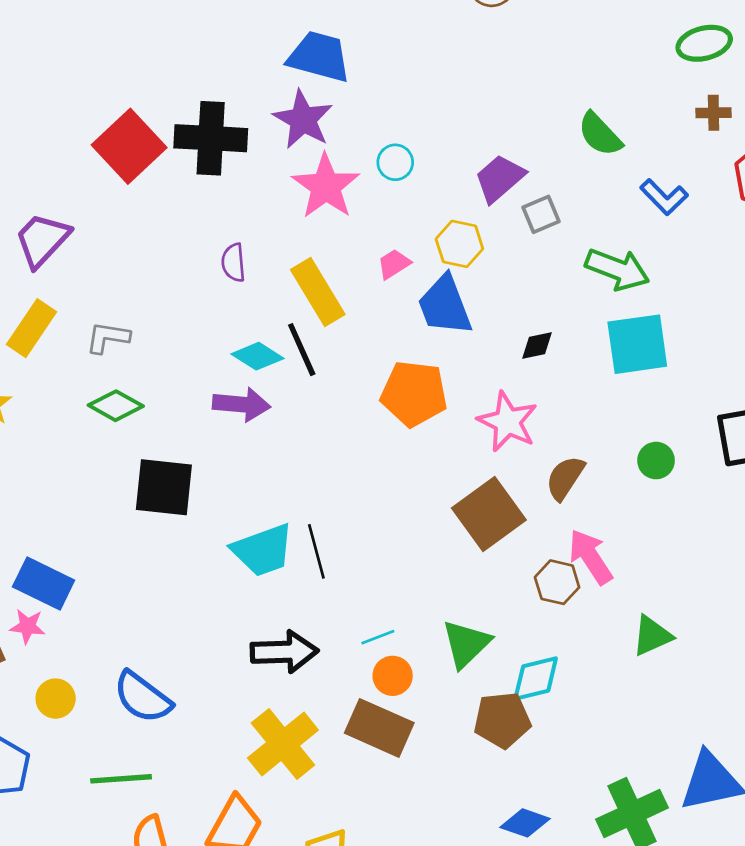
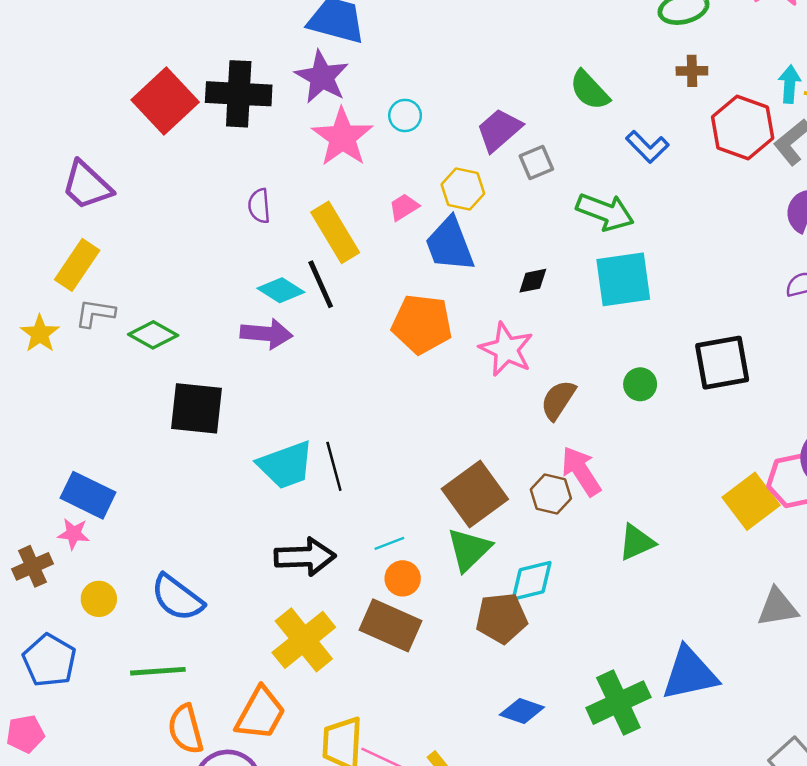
purple trapezoid: (42, 240) -> (87, 185), turned -90
gray L-shape: (108, 337) -> (95, 313), moved
brown square: (489, 514) -> (475, 494), moved

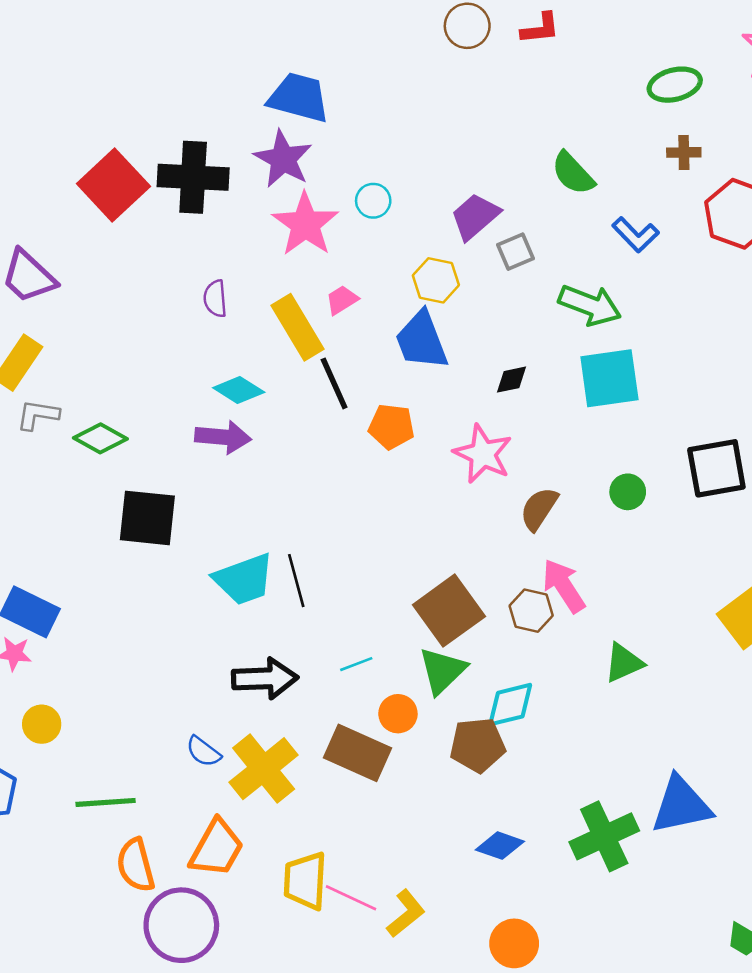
pink trapezoid: (404, 207) -> (342, 300), moved
black line: (321, 284) -> (334, 383), moved
orange pentagon: (422, 324) -> (391, 427), size x0.7
orange circle: (403, 578) -> (398, 714), moved
blue semicircle: (177, 598) -> (203, 752), moved, size x0.6

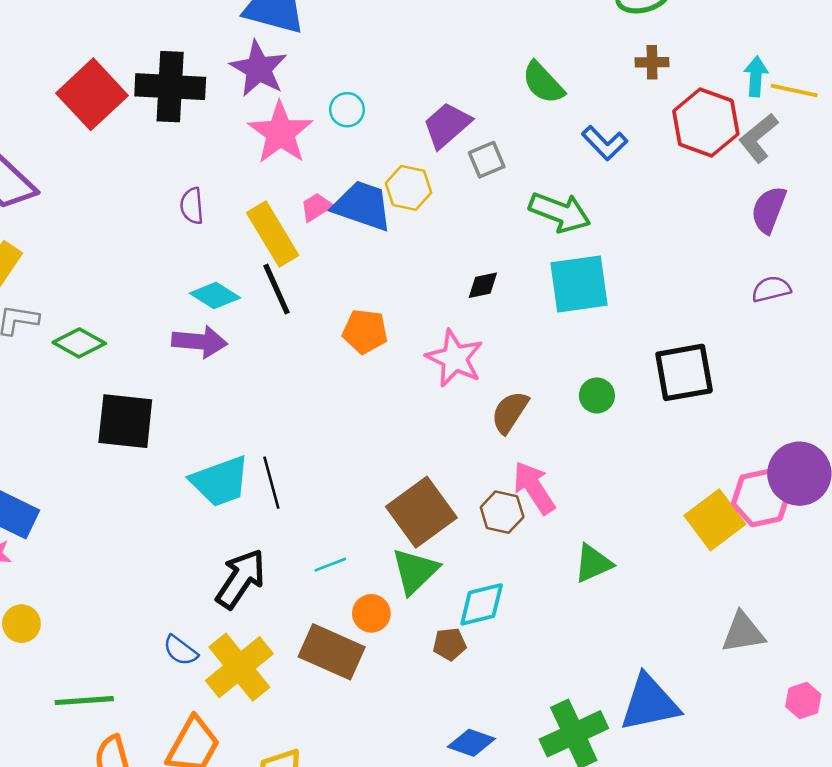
blue trapezoid: (421, 340) -> (362, 206), moved, turned 130
black line: (334, 383) -> (277, 289), moved
black arrow: (265, 678) -> (241, 579), turned -54
brown pentagon: (478, 745) -> (450, 644), size x0.6

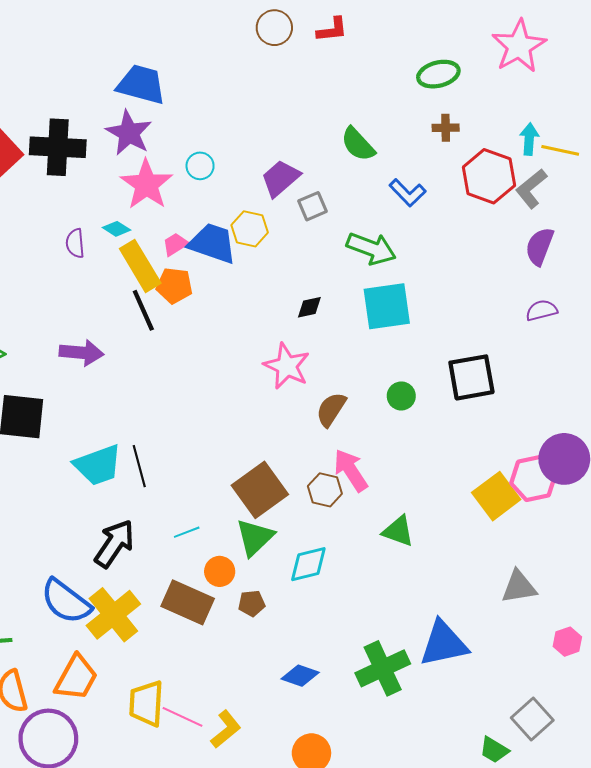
cyan diamond: (215, 296) -> (116, 229), moved, size x0.7
orange pentagon: (365, 331) -> (174, 286), moved
green triangle: (593, 563) -> (398, 531), turned 44
brown pentagon: (450, 644) -> (252, 603), moved
blue semicircle: (180, 651) -> (66, 601), size x1.8

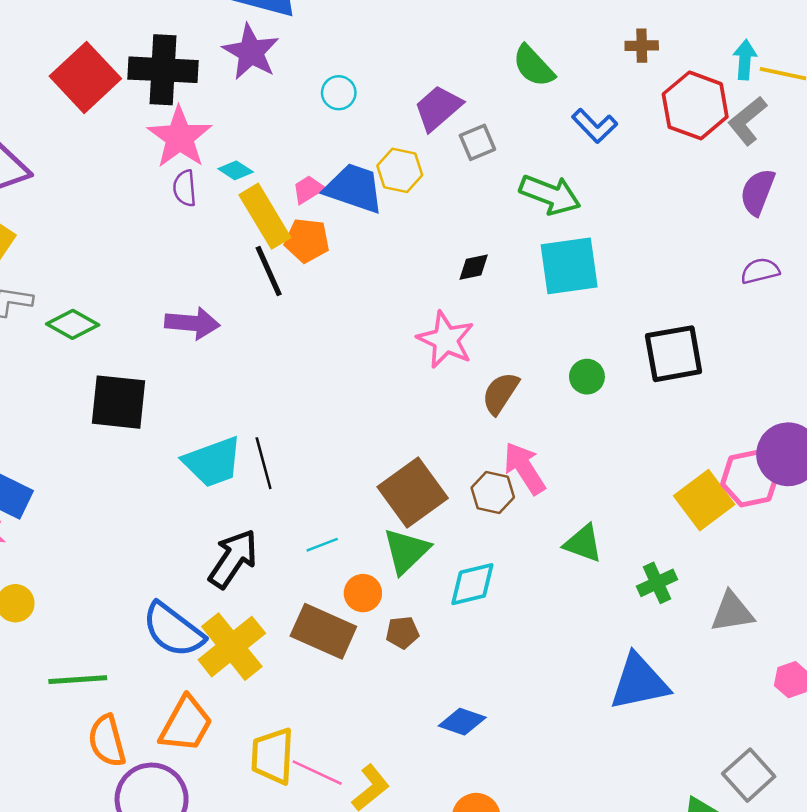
pink star: (146, 184) -> (180, 137), moved
green cross: (383, 668) -> (657, 583), moved, size x0.6

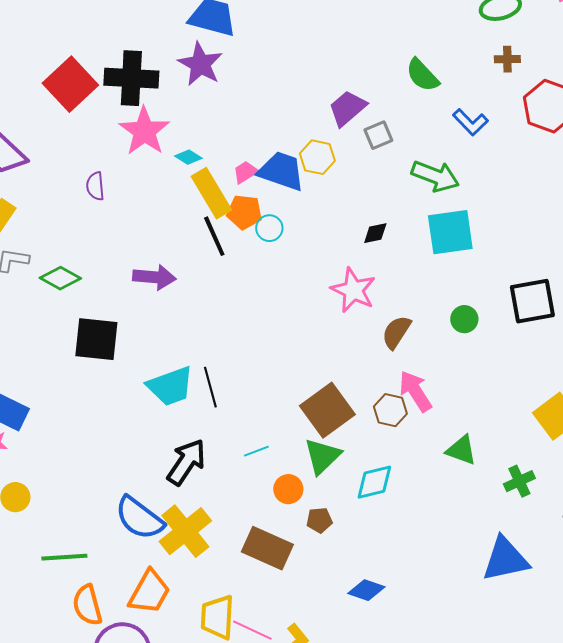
cyan circle: (339, 93) -> (269, 228), moved
purple semicircle: (185, 188) -> (95, 186), moved
brown rectangle: (323, 631) -> (267, 548), moved

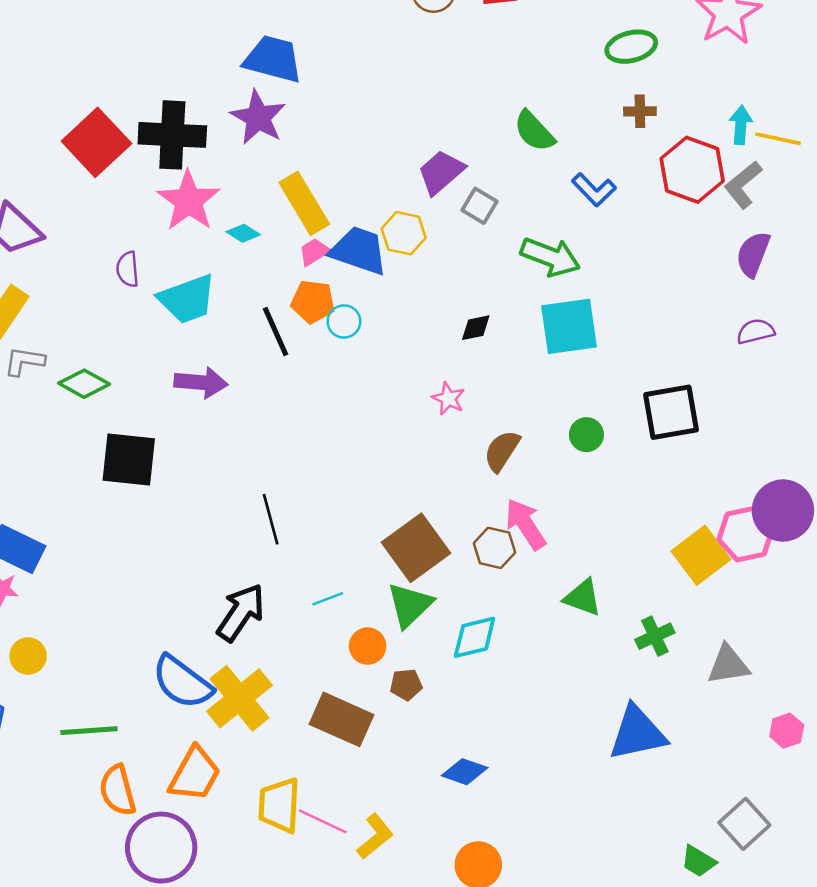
gray square: (378, 135) -> (479, 206), turned -36
yellow rectangle: (211, 193) -> (304, 203), moved
pink star: (353, 290) -> (448, 399), size x0.6
cyan trapezoid: (170, 386) -> (187, 299), moved

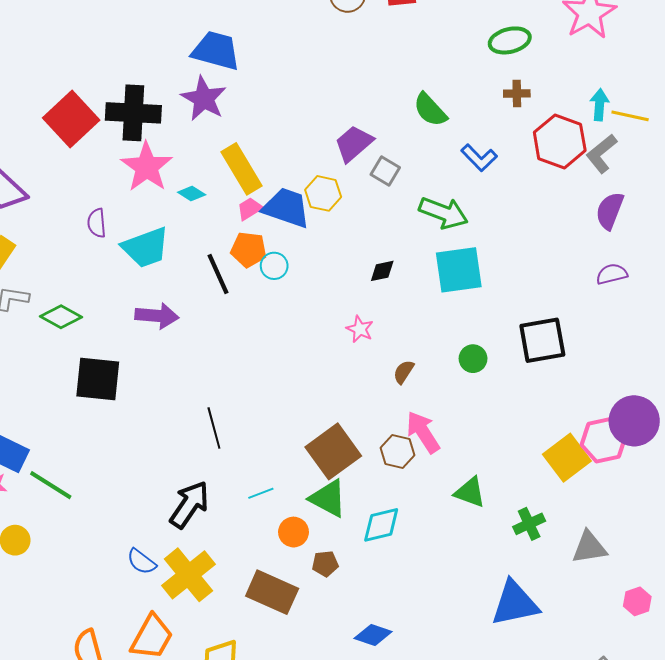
brown semicircle: (502, 451) -> (404, 372), size x0.7
green triangle: (410, 605) -> (328, 498), turned -48
blue semicircle: (182, 682) -> (142, 562), size x0.6
green line: (89, 731) -> (51, 485), moved, turned 36

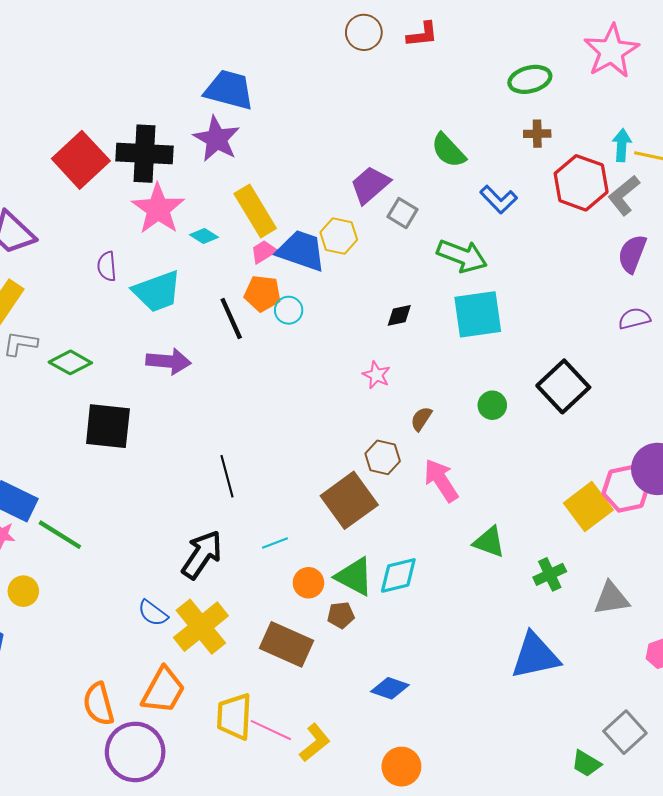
black square: (542, 340) -> (563, 386), turned -33
brown hexagon: (398, 451) -> (383, 457), moved
green triangle: (328, 498) -> (354, 577), moved

